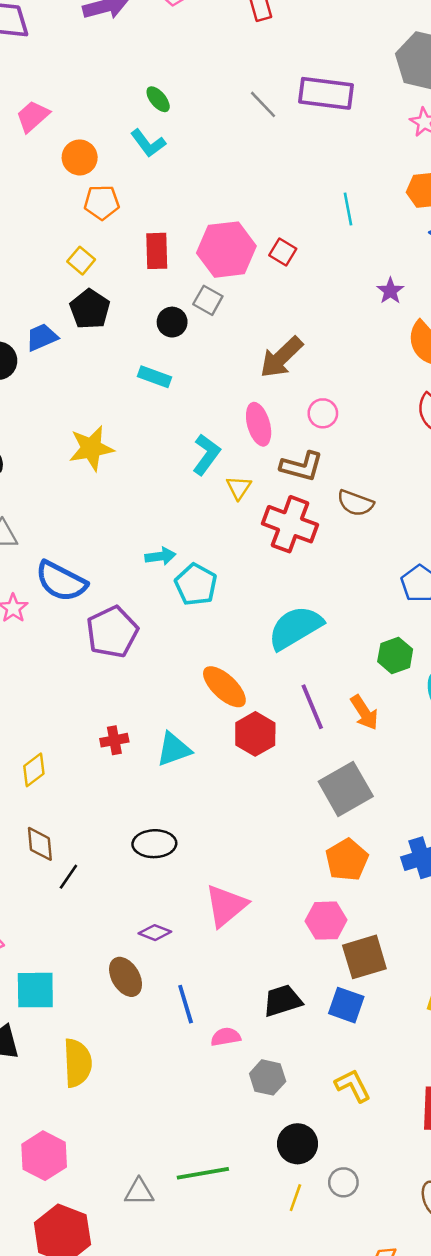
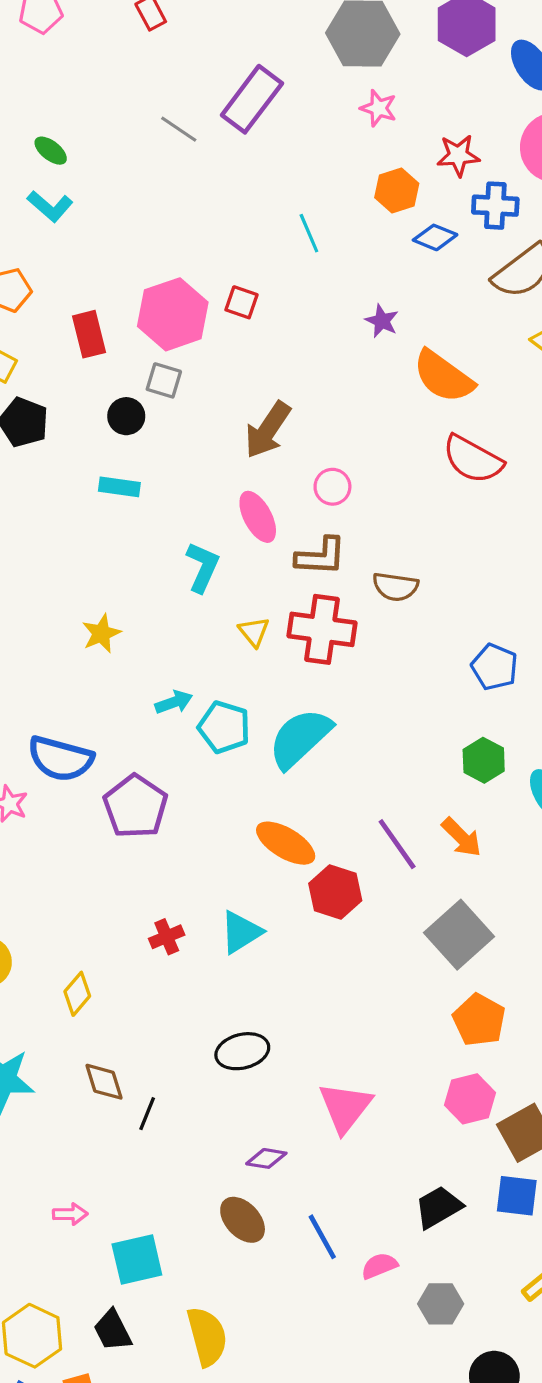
purple rectangle: (326, 93) -> (252, 99), turned -48
yellow star: (91, 448) -> (101, 633), moved, size x0.7
yellow triangle: (239, 488) -> (254, 632), moved
cyan semicircle: (295, 628) -> (300, 738), moved

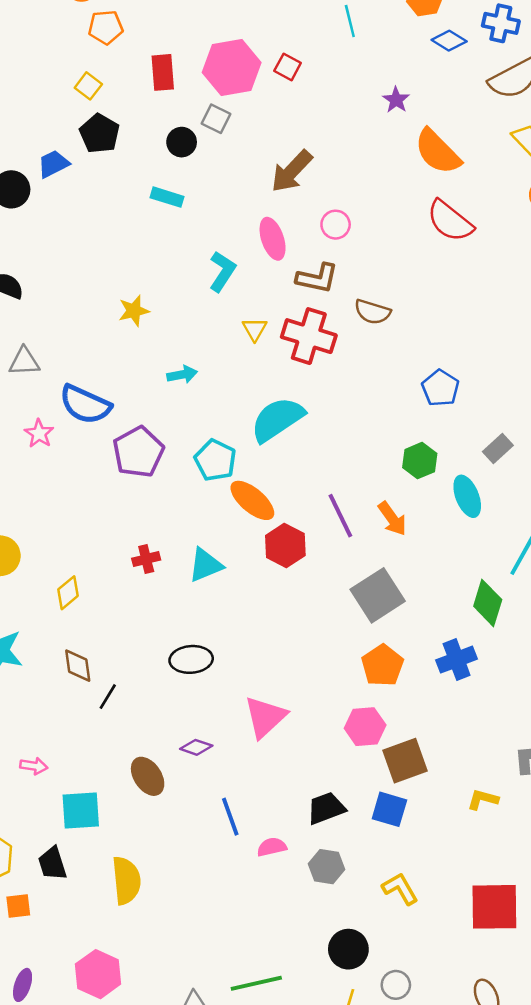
cyan pentagon: (224, 727) -> (215, 460), moved
brown ellipse: (243, 1220) -> (148, 776), moved
gray hexagon: (441, 1304) -> (326, 867), moved

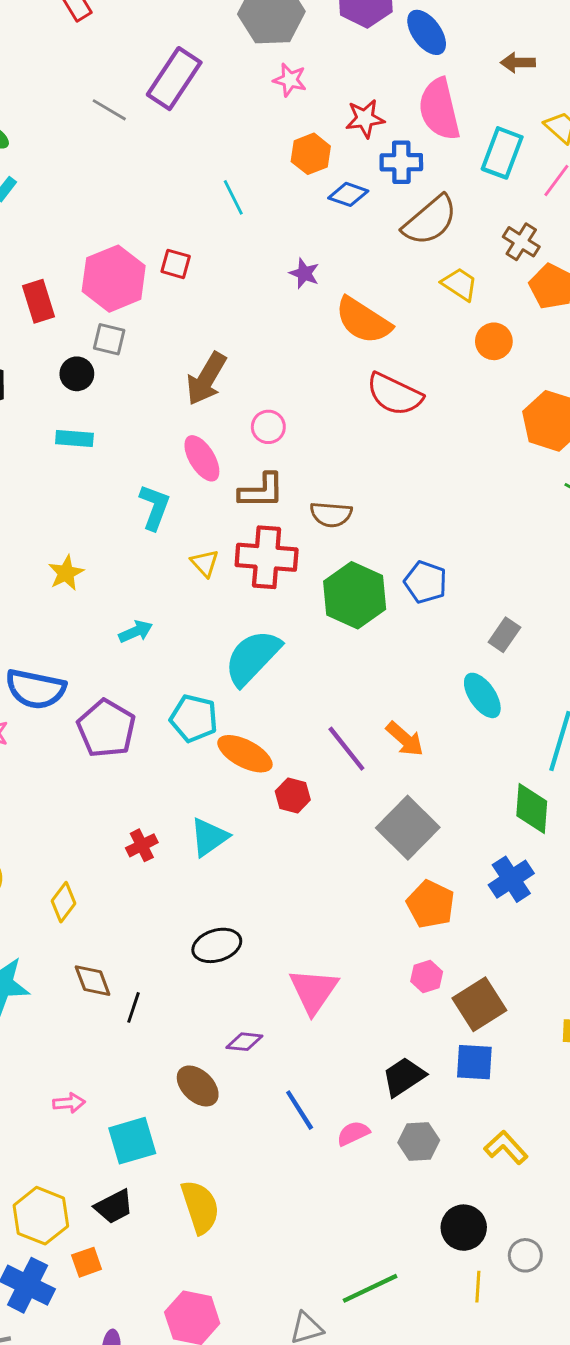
green hexagon: (420, 461) -> (355, 595), moved, size x1.6
red hexagon: (285, 546) -> (293, 795), size x0.7
pink hexagon: (365, 727) -> (427, 976), size x0.7
black trapezoid: (52, 863) -> (114, 1207), turned -87

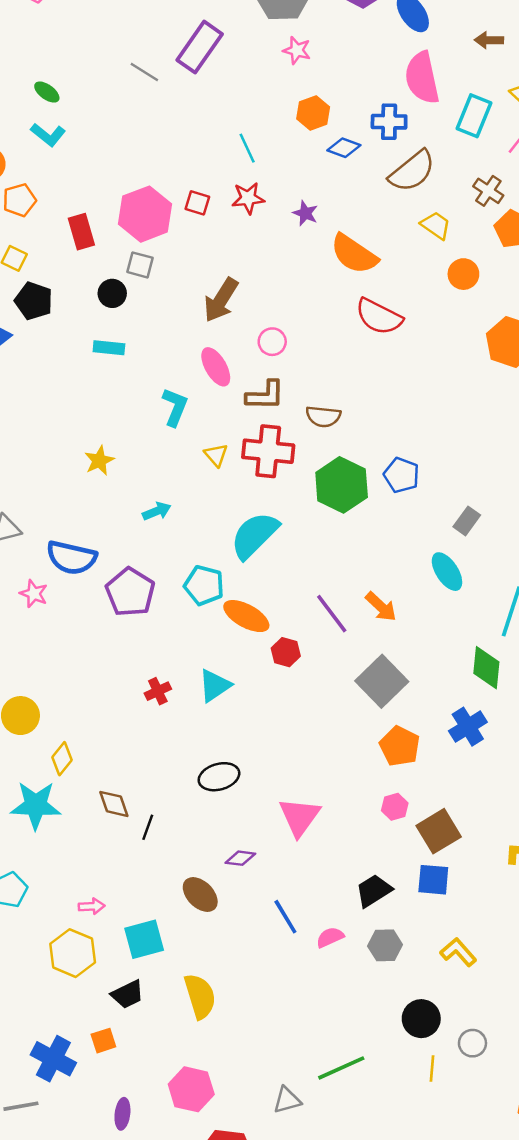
red star: (365, 119) -> (248, 198), moved
yellow diamond: (63, 902) -> (62, 759), moved
yellow hexagon: (41, 1216) -> (73, 953), moved

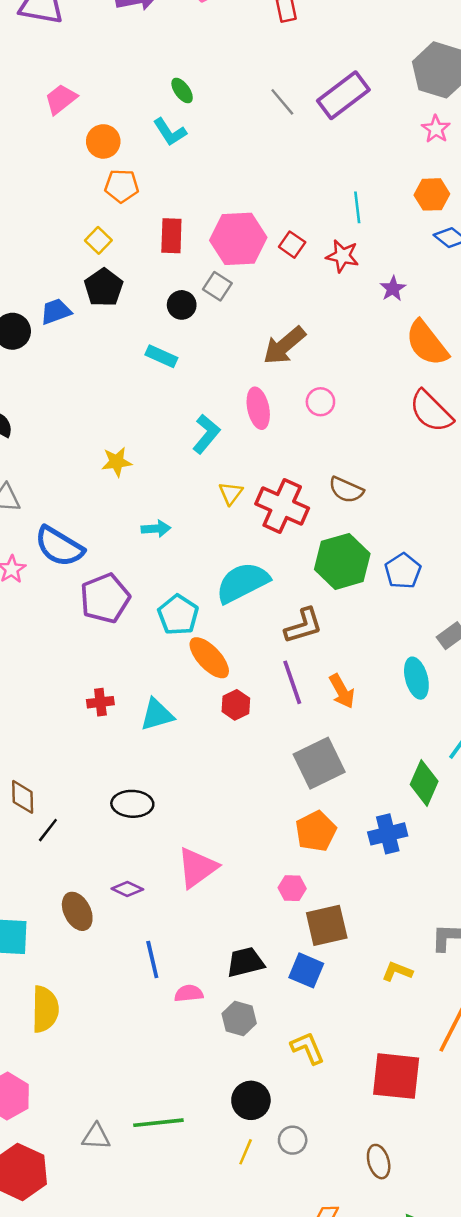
brown L-shape: (265, 395) -> (303, 626), moved, turned -36

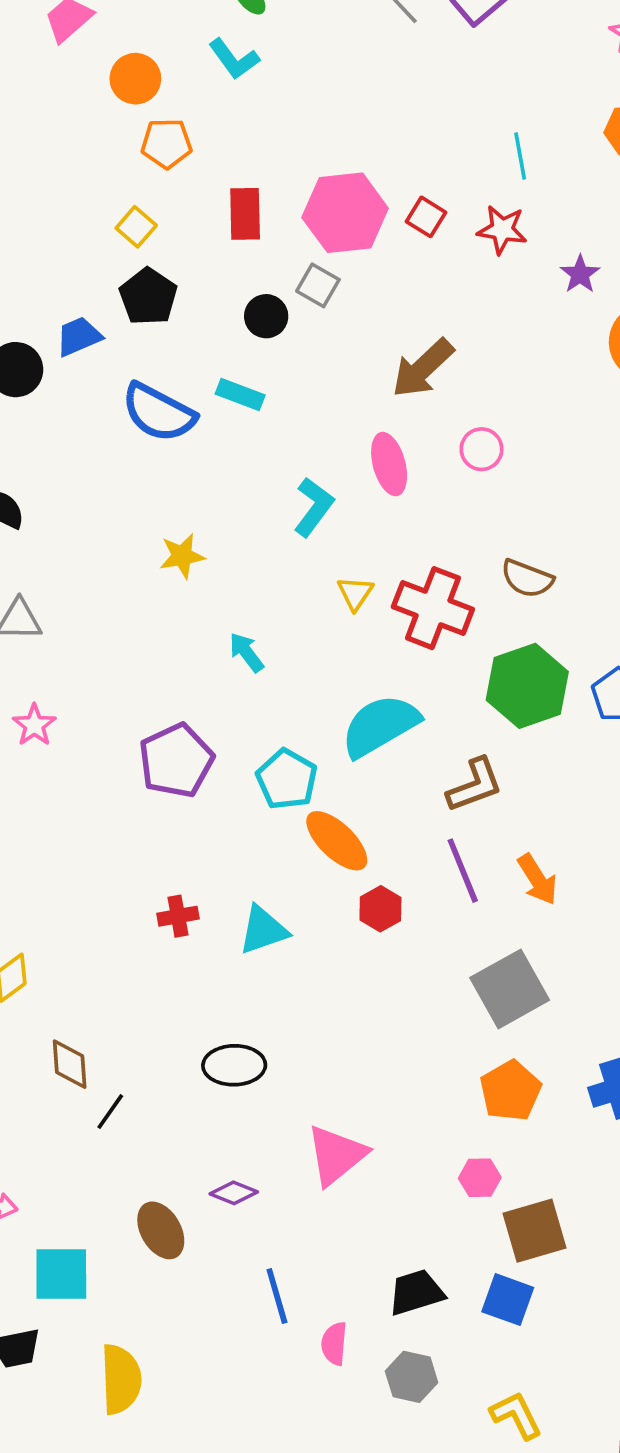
cyan arrow: (156, 529) -> (246, 652), turned -120
blue semicircle: (59, 547) -> (158, 413), moved
pink semicircle: (189, 993) -> (334, 1344), turned -76

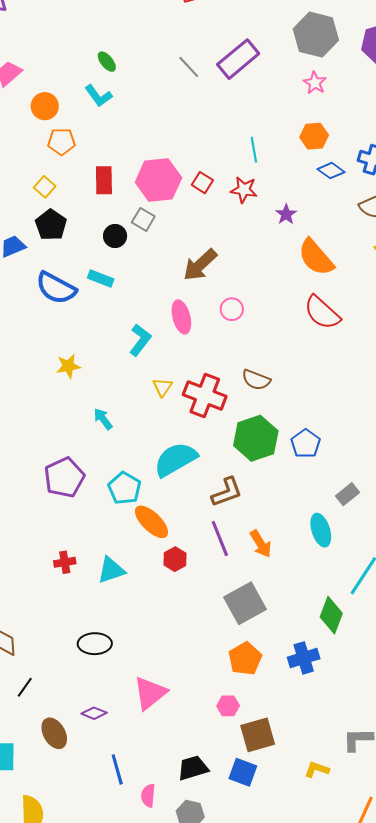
black line: (110, 1112) -> (25, 687), moved

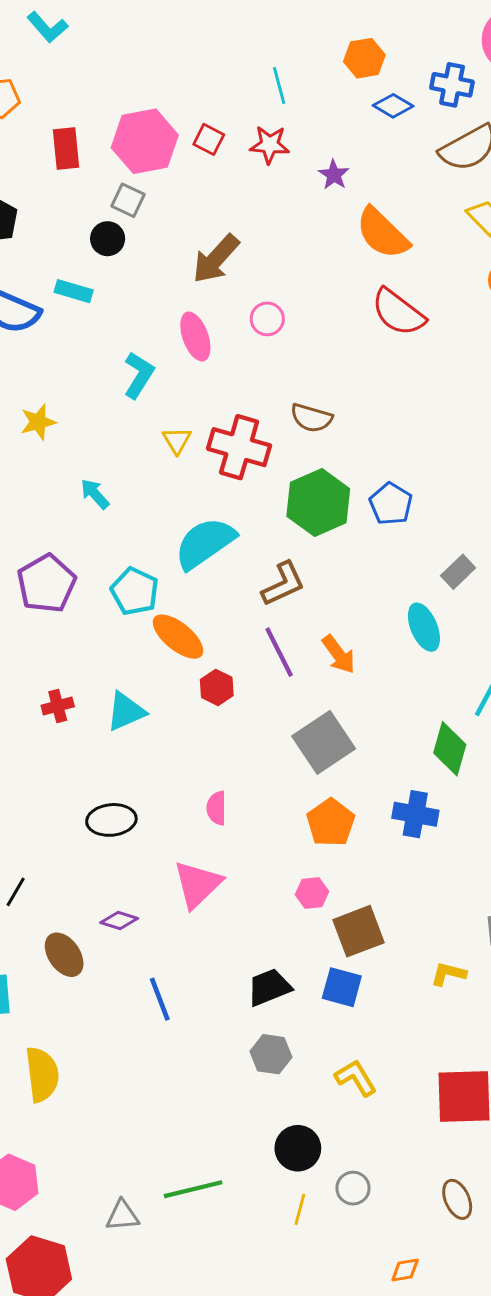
black circle: (115, 236) -> (108, 239), moved
blue cross: (304, 658) -> (415, 814), turned 32
pink semicircle: (148, 796) -> (216, 808), moved

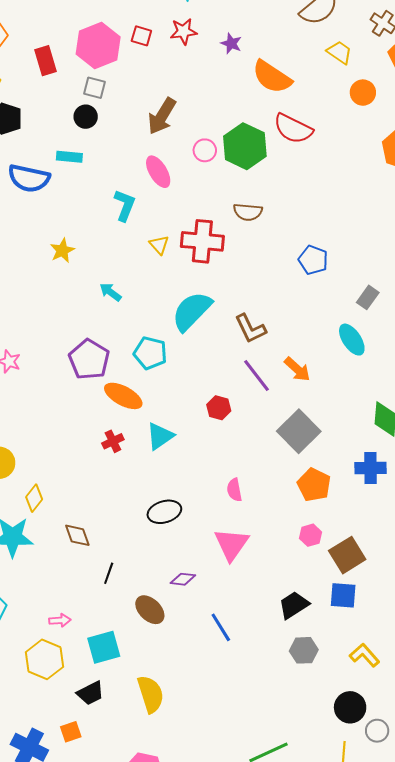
green hexagon: (318, 502) -> (245, 146), moved
brown L-shape: (283, 584) -> (250, 329), turned 100
orange ellipse: (178, 637) -> (123, 396), moved
black circle: (298, 1148) -> (350, 707), moved

